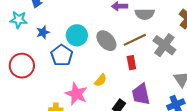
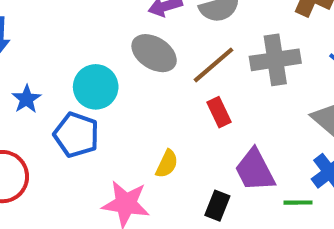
gray ellipse: (106, 41) -> (154, 53), moved
gray cross: (164, 45) -> (275, 60), turned -30

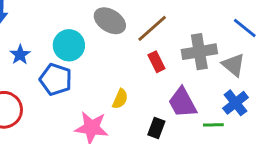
gray cross: (275, 60) -> (199, 52), moved

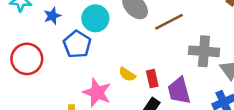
red rectangle: (156, 62) -> (152, 79), moved
yellow semicircle: (120, 99) -> (127, 74), turned 84

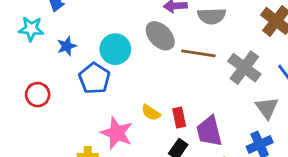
brown line: (169, 22) -> (198, 53), turned 36
gray cross: (204, 51) -> (244, 68), moved, turned 32
red circle: (27, 59) -> (38, 95), size x0.7

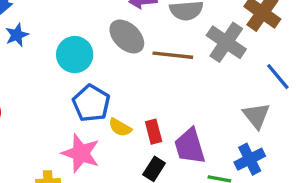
blue star: (67, 46) -> (17, 35), moved
gray cross: (244, 68) -> (226, 42), moved
blue pentagon: (94, 78) -> (91, 103), moved

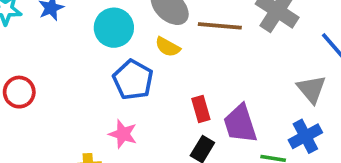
yellow semicircle: (120, 127) -> (168, 47), moved
pink star: (81, 153) -> (123, 134), size x0.7

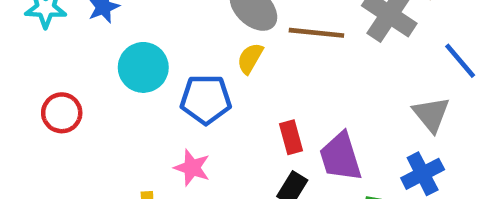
cyan circle: (114, 28) -> (143, 67), moved
yellow semicircle: (168, 47) -> (250, 58), turned 90
blue pentagon: (133, 80) -> (206, 99), turned -30

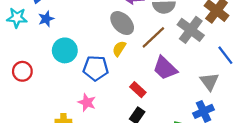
brown line: (316, 33) -> (153, 37), turned -52
red rectangle: (291, 137) -> (138, 90), turned -35
purple trapezoid: (341, 157) -> (165, 68), moved, turned -32

